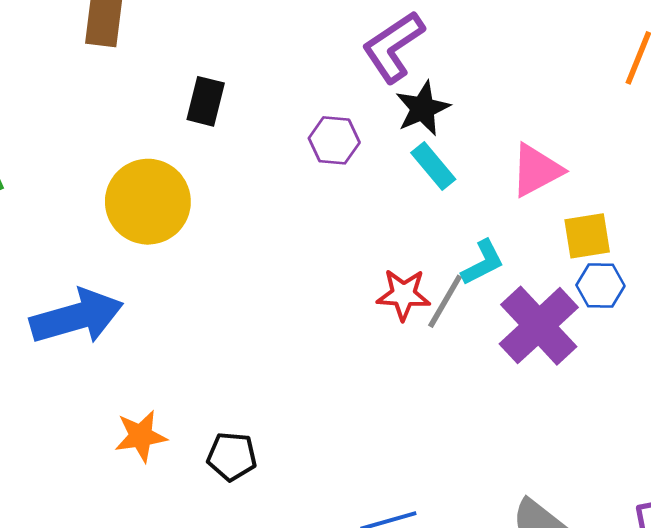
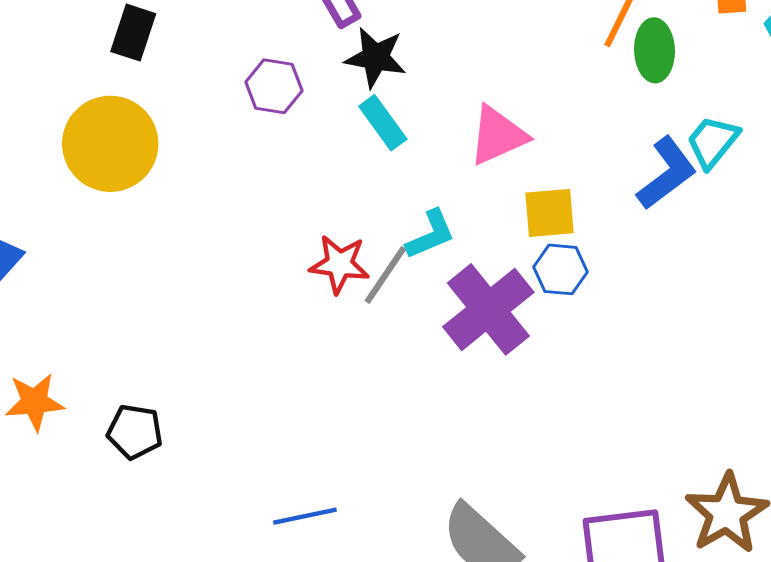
black star: (423, 108) -> (375, 57), turned 30
yellow circle: (148, 202) -> (110, 144), moved

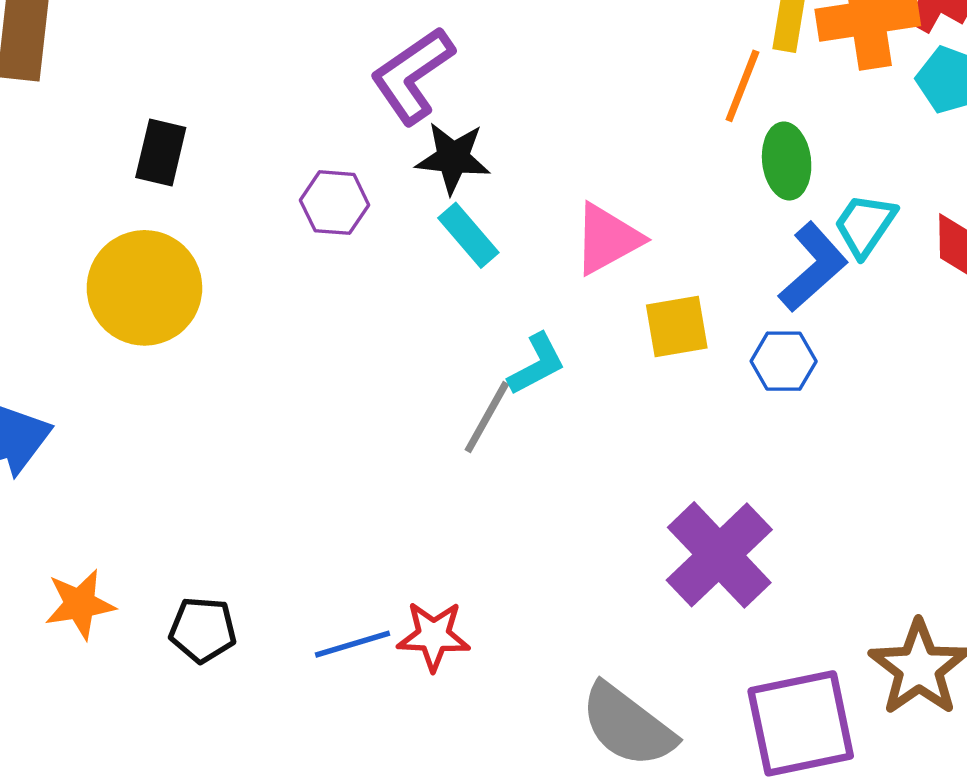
green ellipse: (654, 50) -> (787, 161), moved
red star: (340, 264) -> (434, 636), moved
blue hexagon: (560, 269) -> (784, 361), moved
purple cross: (488, 309) -> (719, 555), moved
blue line: (305, 516) -> (353, 644), moved

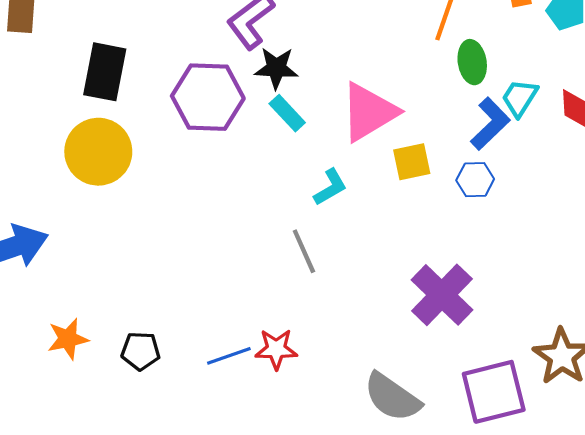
black rectangle: (161, 152) -> (105, 72), size x1.5
purple hexagon: (335, 203) -> (208, 97), size x1.8
pink triangle: (607, 239) -> (369, 112), size x1.4
gray line: (487, 417) -> (304, 251), moved, turned -51

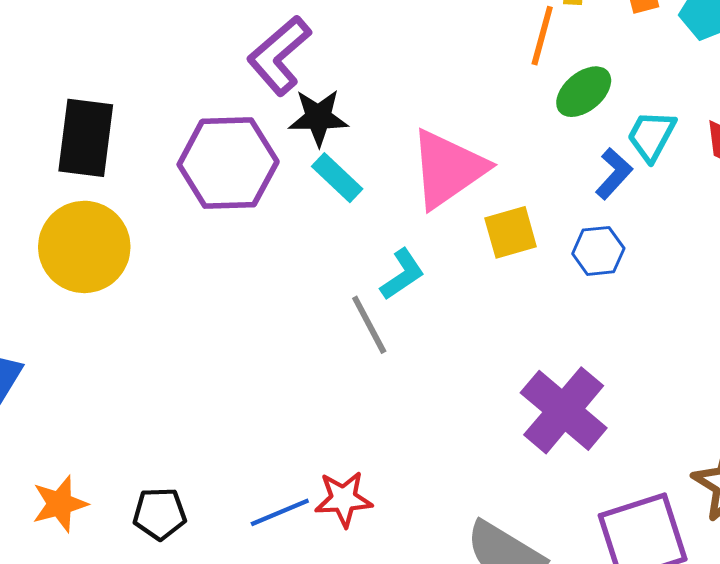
green ellipse: (472, 62) -> (584, 92), turned 63
blue L-shape: (490, 124) -> (614, 174), size x0.7
gray line: (304, 251) -> (369, 325), moved

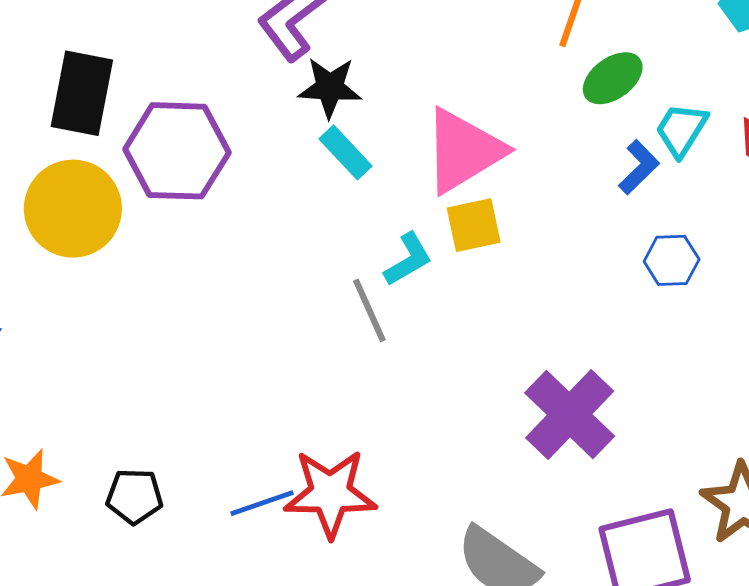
purple hexagon: (228, 163) -> (177, 151), moved
yellow square: (511, 232) -> (474, 225), moved
blue hexagon: (598, 251) -> (672, 260), moved
red star: (344, 499) -> (330, 493), size x1.5

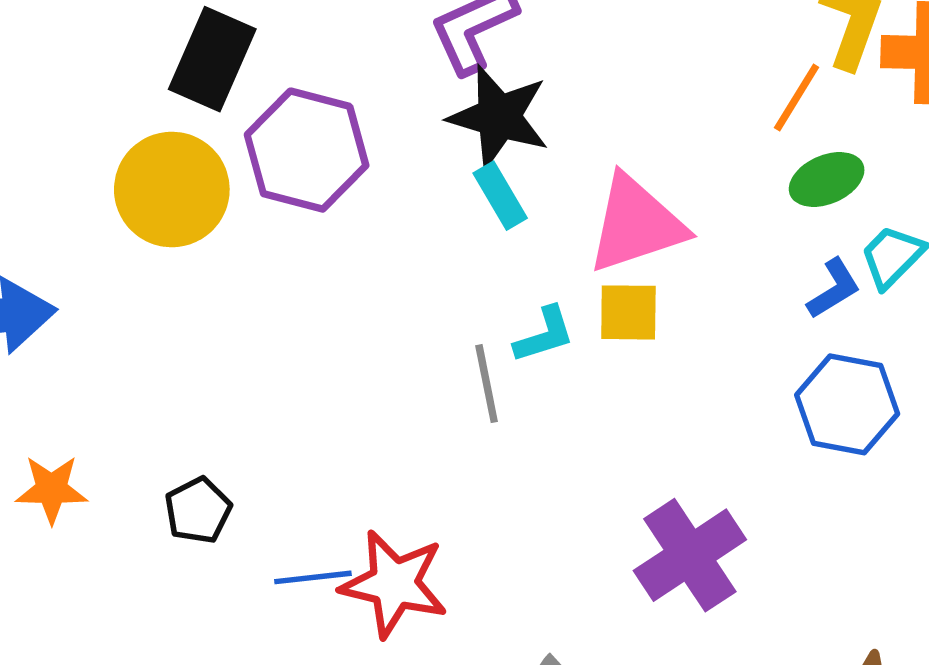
black star: (330, 87) -> (499, 117), size x1.4
blue hexagon: (672, 260) -> (847, 404), size x1.6
black pentagon: (134, 496) -> (198, 510), moved, turned 30

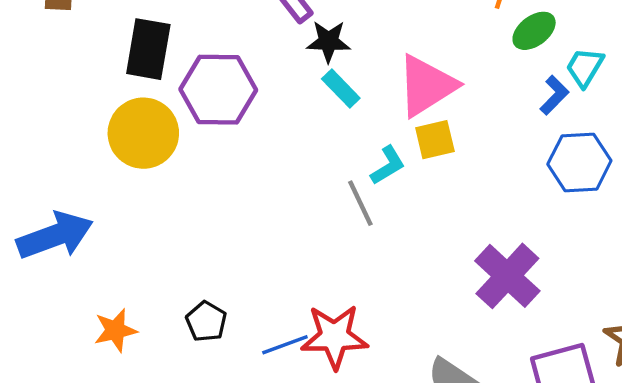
black star: (499, 117) -> (328, 41), size x0.7

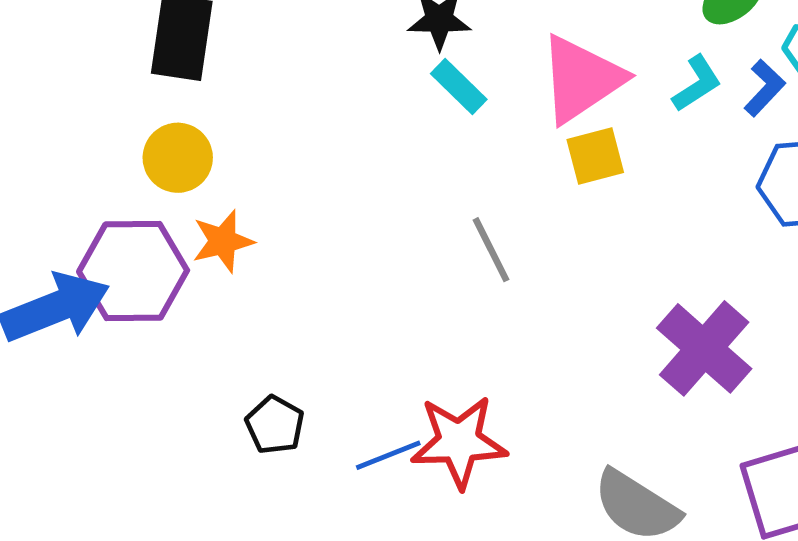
purple hexagon: (218, 90) -> (133, 271), moved
yellow circle: (143, 133) -> (178, 158), size x0.7
cyan L-shape: (388, 165) -> (697, 83), moved
orange star: (115, 330) -> (223, 241), moved

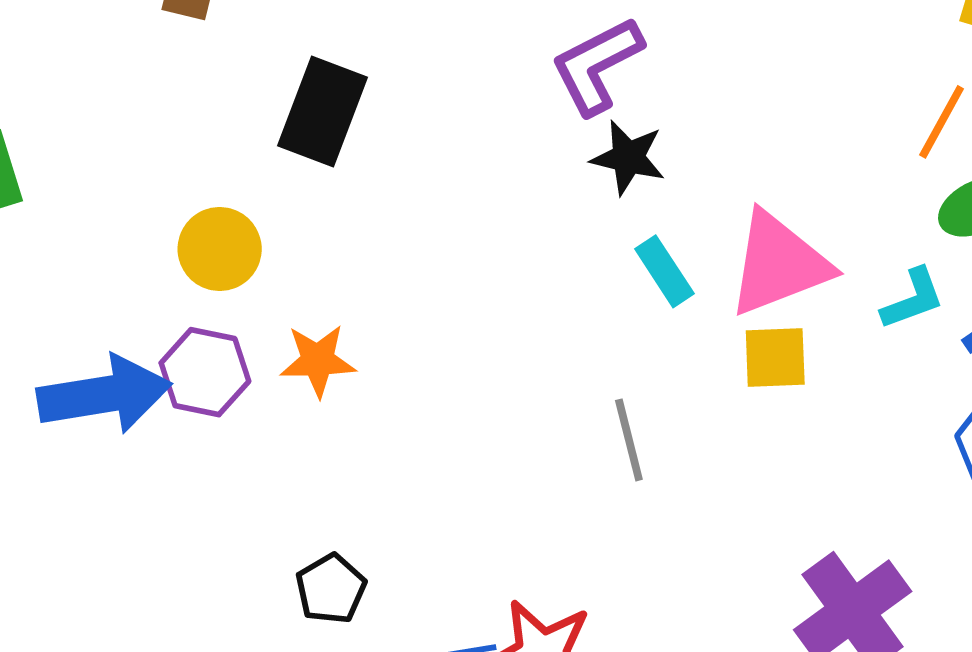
cyan rectangle: (459, 86) -> (664, 271), moved
yellow circle: (178, 158) -> (220, 249), moved
purple hexagon: (133, 271) -> (205, 372), size x0.7

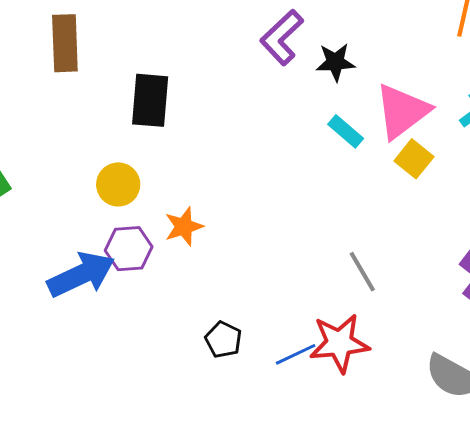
black star: (628, 158) -> (335, 62), moved
yellow square: (775, 358) -> (414, 159), turned -33
gray line: (629, 440) -> (362, 272), moved

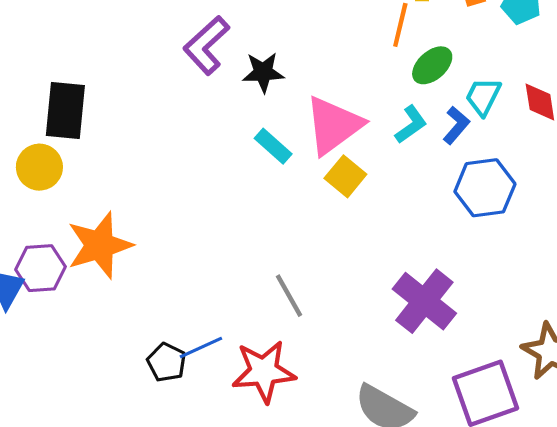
yellow circle: (118, 184) -> (39, 167), moved
orange star: (184, 227) -> (100, 245), size x1.6
black pentagon: (223, 340) -> (167, 362), moved
blue line: (296, 354) -> (201, 348), moved

